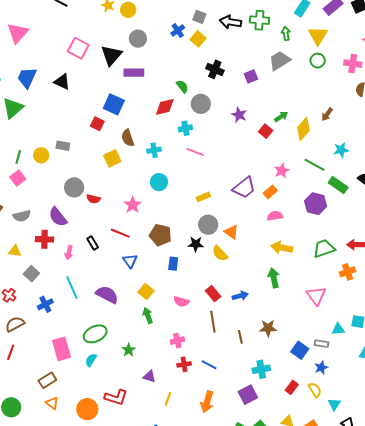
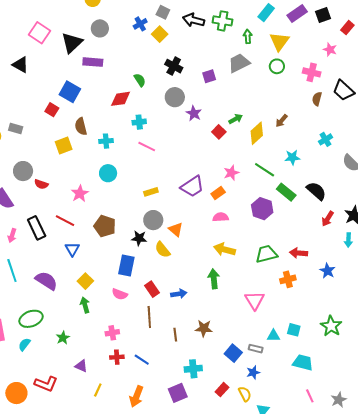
gray circle: (201, 104) -> (175, 97), moved
black rectangle: (93, 243) -> (37, 228), size x1.6
blue rectangle: (173, 264) -> (126, 266), moved, size x1.5

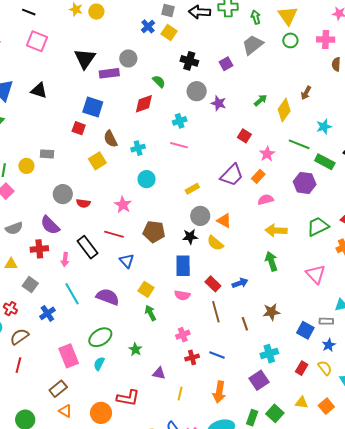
gray circle: (100, 28) -> (128, 58), moved
pink square: (39, 33) -> (37, 41), moved
cyan cross: (139, 122) -> (180, 121), moved
red square: (219, 132) -> (244, 136), moved

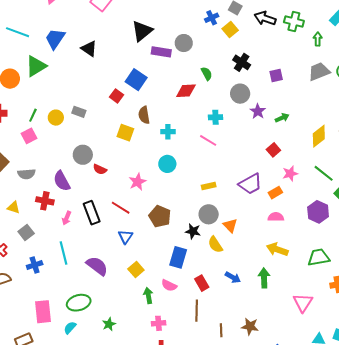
gray trapezoid: (253, 45) -> (319, 72), moved
green arrow: (261, 100) -> (282, 118), moved
yellow square: (97, 161) -> (125, 133), turned 36
blue arrow: (240, 283) -> (233, 277), moved, turned 35
green arrow: (150, 313) -> (148, 296), moved

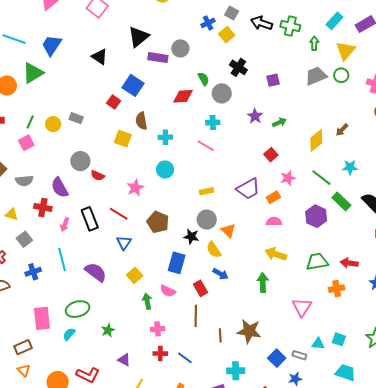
black triangle: (89, 49) -> (100, 57), moved
gray circle: (240, 94) -> (222, 93), moved
blue arrow: (233, 277) -> (221, 274), moved
brown star: (250, 326) -> (249, 331), size x1.4

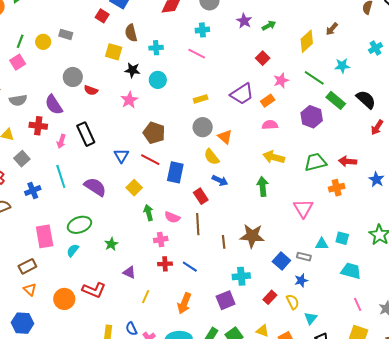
red line: (119, 214) -> (150, 160), moved
black star: (191, 237) -> (132, 70), moved
pink semicircle: (168, 291) -> (172, 217), moved

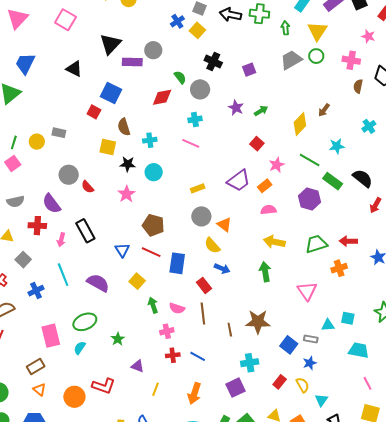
red semicircle: (91, 90) -> (88, 187), turned 32

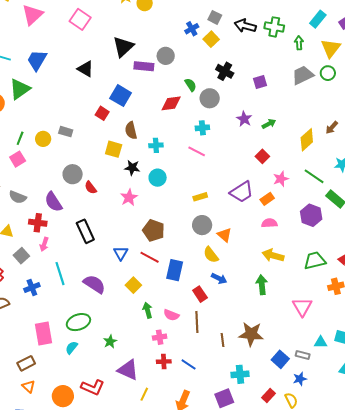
gray semicircle: (15, 201) -> (18, 197), turned 30
pink arrow: (61, 240) -> (44, 244), moved
purple triangle: (138, 366) -> (128, 370), size x1.6

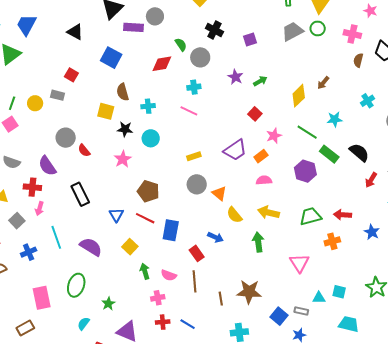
red square: (102, 113) -> (71, 75), moved
yellow semicircle: (211, 255) -> (234, 215), moved
green ellipse: (78, 322) -> (76, 285), turned -50
cyan semicircle: (72, 348) -> (84, 324), moved

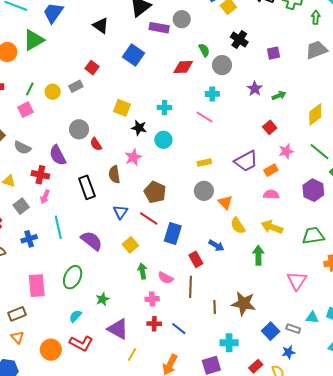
brown semicircle: (123, 92) -> (114, 174), moved
gray rectangle: (57, 95) -> (76, 86), turned -48

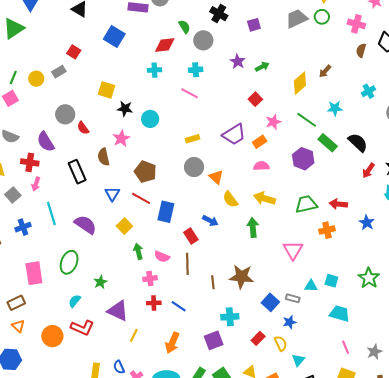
cyan cross: (165, 108) -> (154, 70), moved

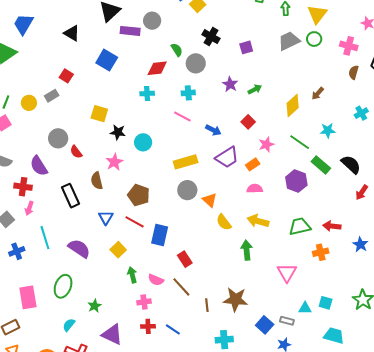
yellow rectangle: (193, 139) -> (186, 162), size x1.6
blue arrow: (210, 221) -> (213, 130), moved
brown line: (187, 264) -> (181, 287), turned -40

